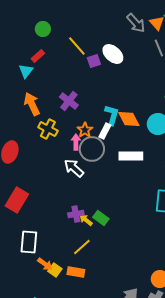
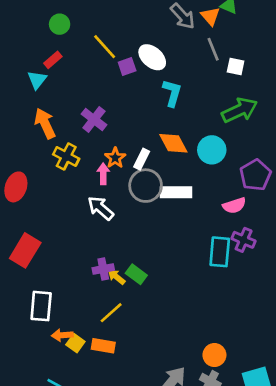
cyan L-shape: (112, 115) -> (172, 93), moved
gray circle: (92, 149) -> (146, 186), moved
orange arrow: (45, 264) -> (62, 335), turned 140

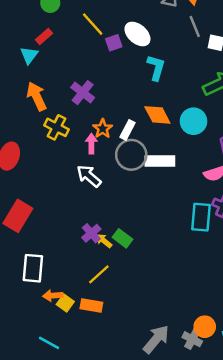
purple cross: (103, 269) -> (91, 233), turned -30
orange circle: (214, 355) -> (205, 327), moved

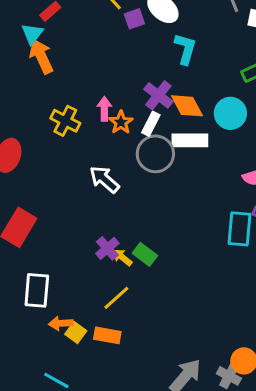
purple cross: (83, 93) -> (158, 95), moved
orange arrow: (37, 96) -> (41, 56), moved
pink arrow: (91, 144) -> (104, 109), moved
white rectangle: (160, 161) -> (190, 140), moved

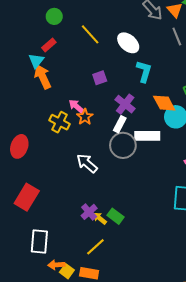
purple square: (134, 19) -> (100, 78), moved
orange diamond: (187, 106) -> (164, 103), moved
pink arrow: (104, 109) -> (76, 106), moved, turned -49
orange star: (121, 122) -> (85, 117), moved

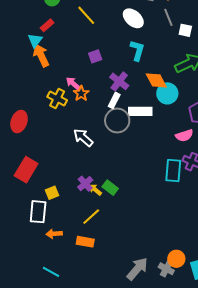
white ellipse: (128, 43) -> (133, 18), moved
yellow square: (67, 271) -> (52, 193), moved, turned 32

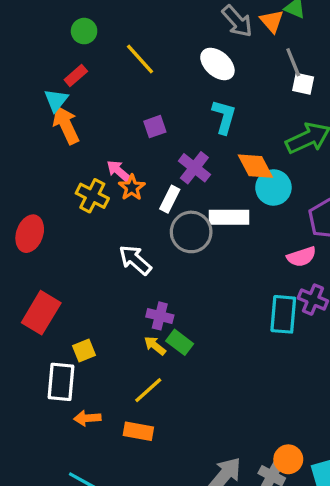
gray line: (168, 17) -> (293, 62), moved
white rectangle: (114, 100) -> (170, 199), moved
purple cross: (85, 184) -> (160, 316), moved, turned -35

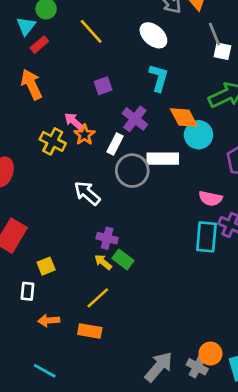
cyan triangle: (56, 100) -> (26, 26), moved
pink semicircle: (301, 257) -> (210, 198), moved, turned 30
white rectangle: (61, 382) -> (27, 291), size x0.6

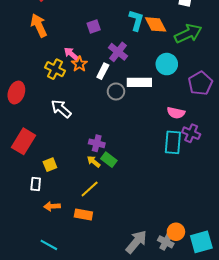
orange diamond: (184, 118) -> (156, 24), moved
gray circle: (132, 171) -> (116, 91), size x0.7
white arrow: (87, 193) -> (61, 109), moved

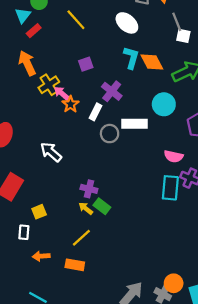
yellow cross: (55, 69) -> (49, 85), moved, turned 30

